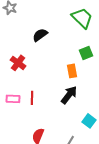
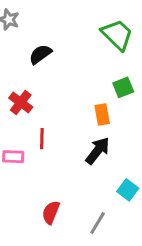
black semicircle: (40, 35) -> (40, 54), moved
red line: (32, 98) -> (42, 139), moved

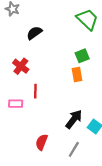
green square: (123, 87) -> (82, 56), moved
black arrow: (98, 151) -> (74, 119), moved

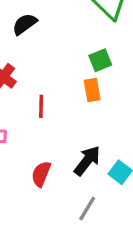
red line: (35, 91) -> (41, 106), moved
red semicircle: (42, 142) -> (41, 174), moved

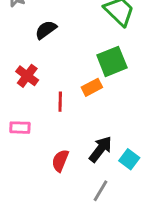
green square: (100, 60) -> (112, 61), size x1.5
orange rectangle: (92, 90) -> (92, 87), moved, turned 72

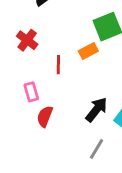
pink rectangle: (20, 128) -> (31, 92), moved, turned 72
red semicircle: (60, 161) -> (45, 116), moved

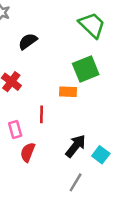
orange rectangle: (88, 51) -> (68, 92), turned 30
red line: (58, 65) -> (42, 114), moved

